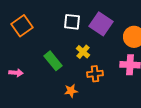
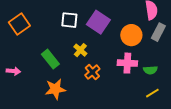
orange cross: (95, 74) -> (92, 72), turned -35
orange star: (71, 91) -> (55, 89), moved, size x1.5

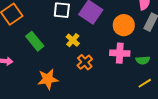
green rectangle: (50, 59) -> (35, 41), moved

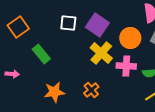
yellow cross: (73, 40) -> (101, 53), moved, size x1.6
orange cross: (85, 62) -> (91, 90), moved

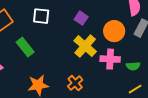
white square: (68, 23) -> (41, 16), moved
purple square: (97, 25) -> (81, 18), size x0.6

